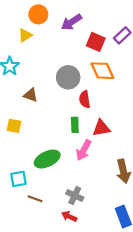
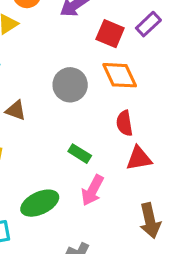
red semicircle: (85, 99) -> (124, 123), moved
green rectangle: (75, 125) -> (80, 154), turned -56
red triangle: (101, 128) -> (139, 158), moved

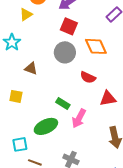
red square: (110, 34) -> (69, 26), moved
red semicircle: (124, 123) -> (88, 77), moved, turned -56
green rectangle: (80, 154) -> (63, 103), moved

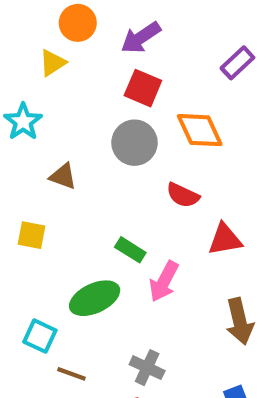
cyan square: (20, 144) -> (40, 336), turned 35

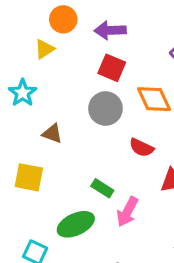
purple arrow: (141, 38) -> (110, 30), turned 32
yellow square: (32, 235) -> (29, 177), size x1.4

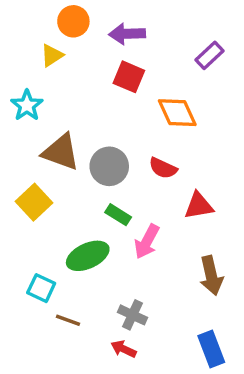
gray circle: (105, 109) -> (109, 166), moved
brown triangle: (52, 134) -> (61, 152), size x1.6
yellow square: (29, 177) -> (34, 202), turned 36

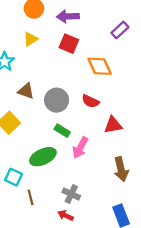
yellow triangle: (52, 55) -> (31, 39), moved
brown triangle: (61, 152) -> (26, 91), size x0.7
brown line: (68, 320) -> (31, 197), turned 56

